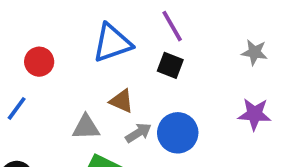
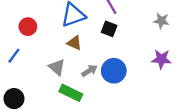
brown triangle: (122, 101) -> (74, 43), moved
gray triangle: (86, 127) -> (57, 67), turned 42

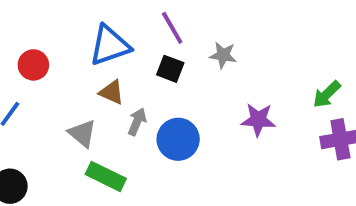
gray star: (161, 21) -> (223, 55), moved
gray arrow: (89, 71) -> (137, 122), moved, turned -35

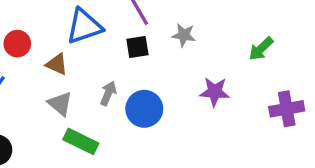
black square: (170, 69) -> (137, 47), turned -30
brown triangle: (112, 92) -> (57, 64), moved
green arrow: (327, 94) -> (261, 49), moved

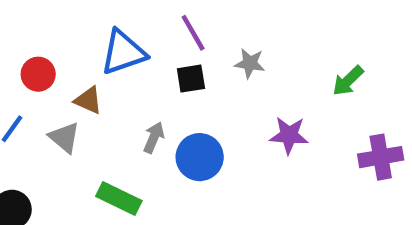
gray triangle: (60, 104) -> (64, 137), moved

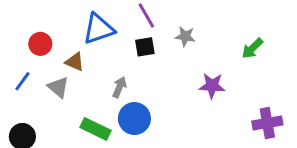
blue circle: (200, 157) -> (134, 119), moved
purple cross: (381, 157) -> (267, 123), moved

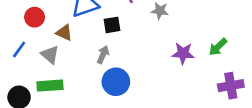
black square: (145, 47) -> (112, 25), moved
green arrow: (252, 48) -> (218, 47), moved
green rectangle: (96, 129) -> (50, 86), moved, turned -30

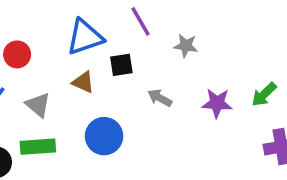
brown triangle: (64, 33) -> (83, 82), moved
gray arrow: (103, 55) -> (160, 98), moved, turned -84
blue circle: (116, 82) -> (104, 136), moved

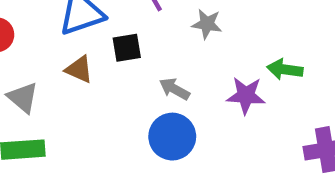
green arrow: (264, 94) -> (285, 69), moved, turned 52
blue circle: (104, 136) -> (172, 137), moved

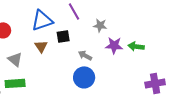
brown triangle: (79, 69) -> (41, 46), turned 32
purple star: (246, 95) -> (114, 45), moved

